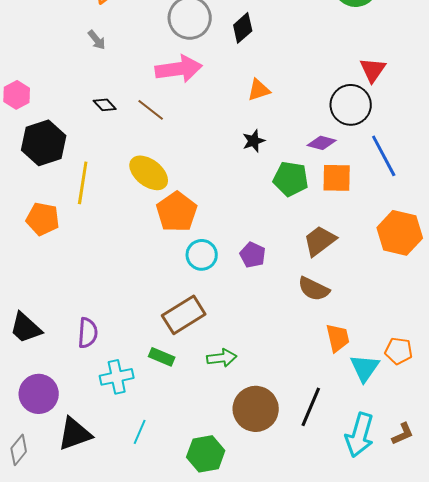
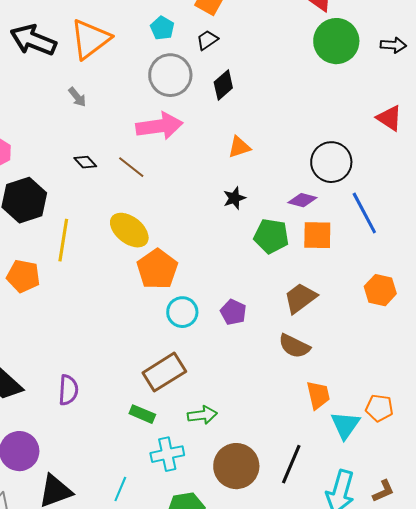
red triangle: (373, 70) -> (389, 118), moved, turned -32
orange hexagon: (400, 233) -> (380, 290), size x0.7
cyan cross: (117, 377) -> (167, 454), moved

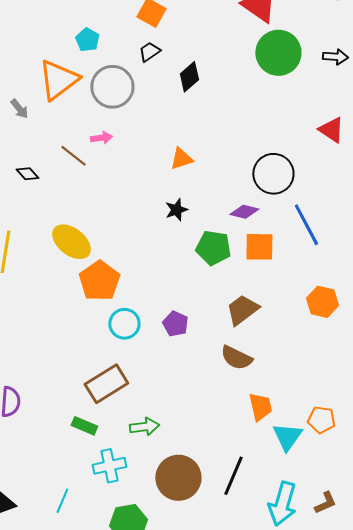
cyan pentagon: (162, 28) -> (87, 40), moved
orange triangle: (90, 39) -> (58, 80), moved
black diamond: (223, 85) -> (189, 77), moved
pink arrow: (159, 126) -> (101, 138), size x0.5
brown line: (131, 167) -> (73, 156), moved

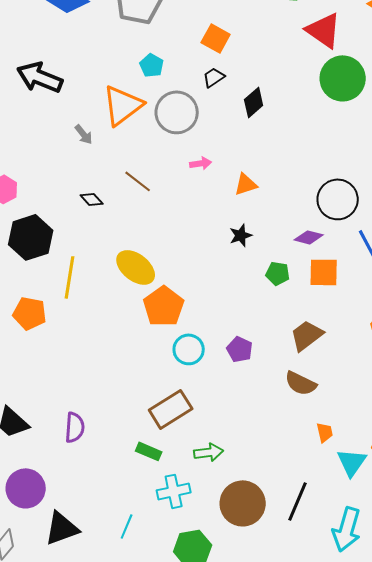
pink arrow: (101, 138) -> (201, 163), moved
green pentagon: (213, 248) -> (278, 273), size x0.7
orange trapezoid: (260, 407) -> (325, 432), size x0.7

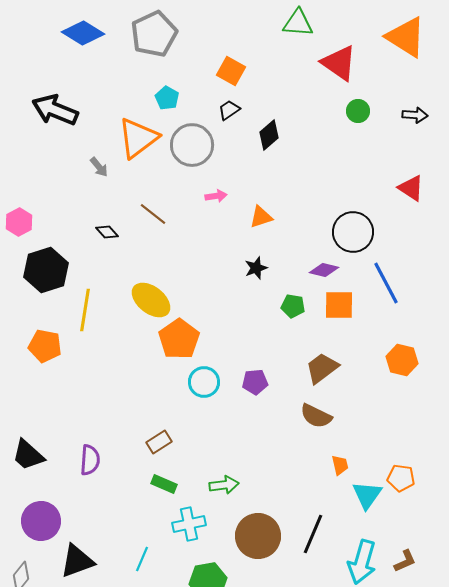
green circle: (343, 78) -> (358, 111), size x0.5
purple pentagon: (240, 349) -> (255, 382), turned -30
brown rectangle: (171, 409) -> (159, 442), moved, size x0.6

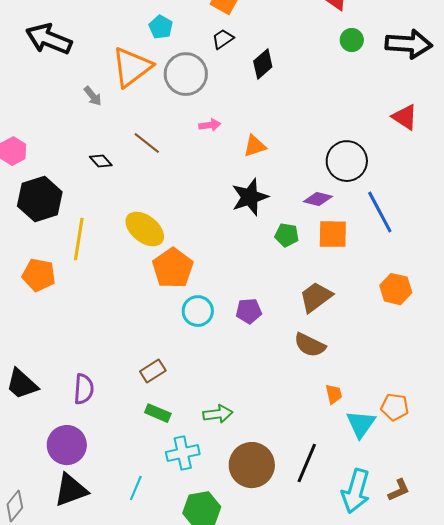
black arrow: (415, 115) -> (409, 44), size x1.8
black star: (256, 268) -> (250, 197), size x1.6
purple circle: (41, 521) -> (67, 445), moved

